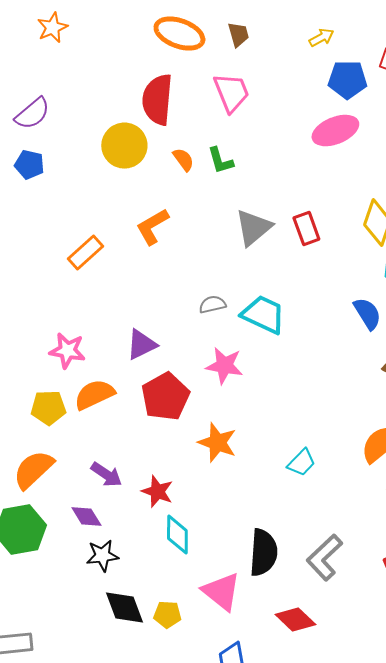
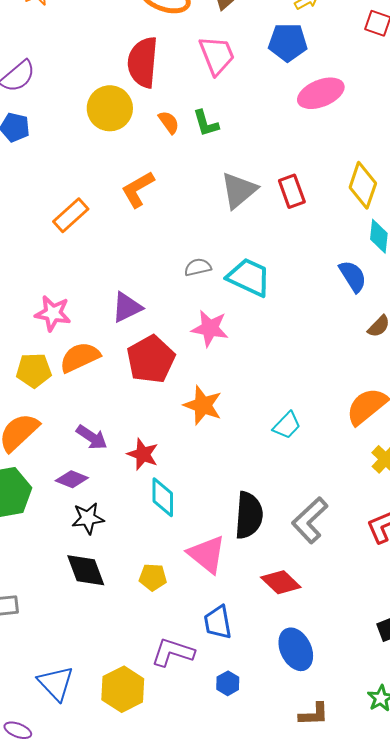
blue pentagon: (347, 80) -> (288, 42), moved
purple diamond: (86, 517) -> (72, 479), turned -36
black diamond: (124, 608) -> (86, 570), moved

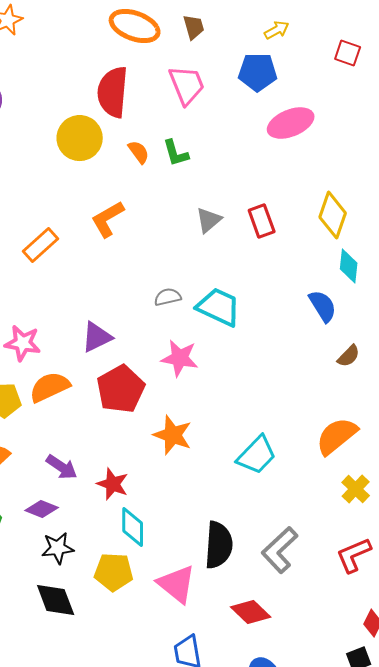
gray triangle: (239, 190) -> (209, 220), size x0.7
cyan trapezoid: (287, 425) -> (257, 455), size x1.4
yellow pentagon: (153, 577) -> (114, 572), moved, size x1.4

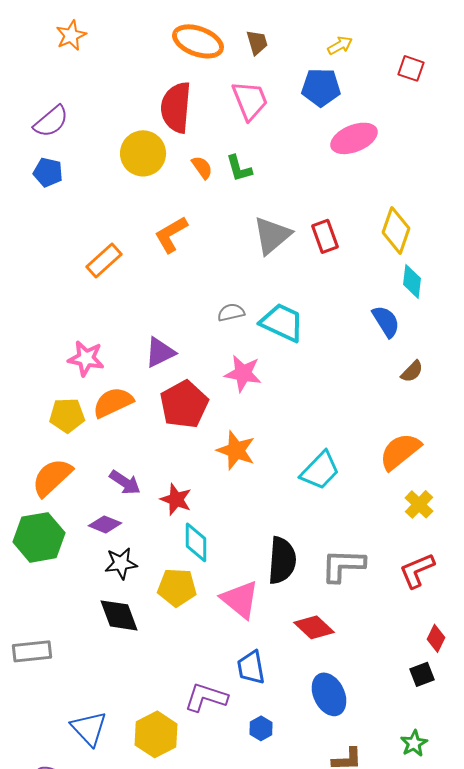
gray triangle: (209, 220) -> (272, 235), size x1.5
gray L-shape: (280, 550) -> (343, 565), turned 45

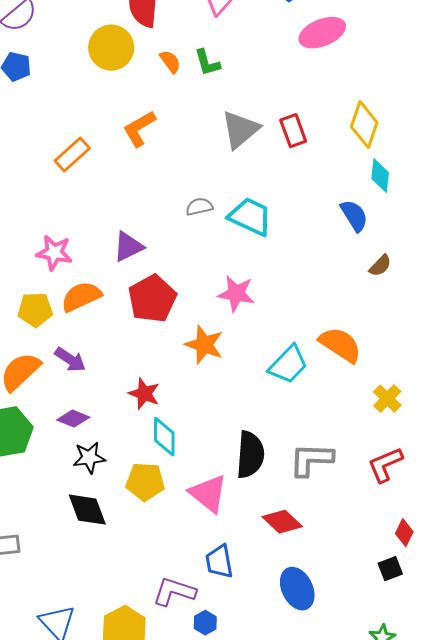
pink star: (243, 373) -> (236, 294), moved
orange semicircle: (400, 451) -> (340, 345), moved, turned 72
purple arrow: (125, 482) -> (70, 360), moved
blue hexagon: (261, 728) -> (205, 623), moved

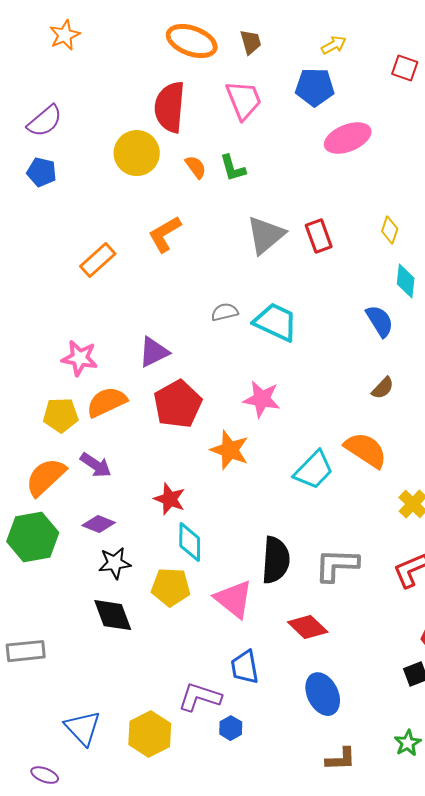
yellow diamond: (364, 125) -> (390, 230), size x0.6
brown semicircle: (380, 266) -> (383, 388), moved

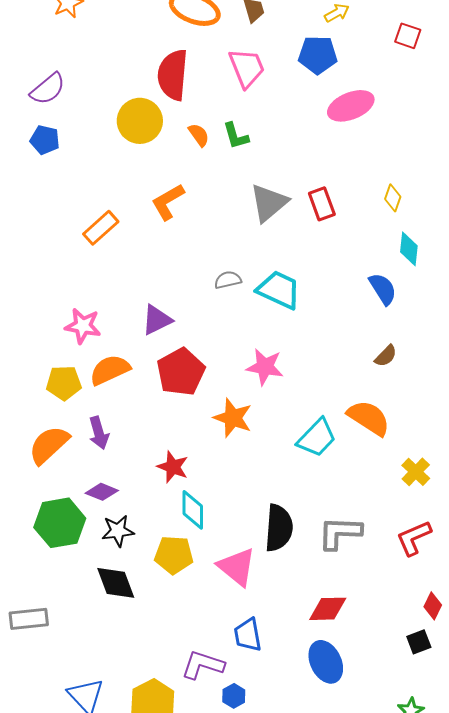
purple arrow: (96, 465) -> (99, 433), turned 40
green hexagon: (33, 537) -> (60, 523), moved
red diamond: (308, 627) -> (328, 609), moved, turned -45

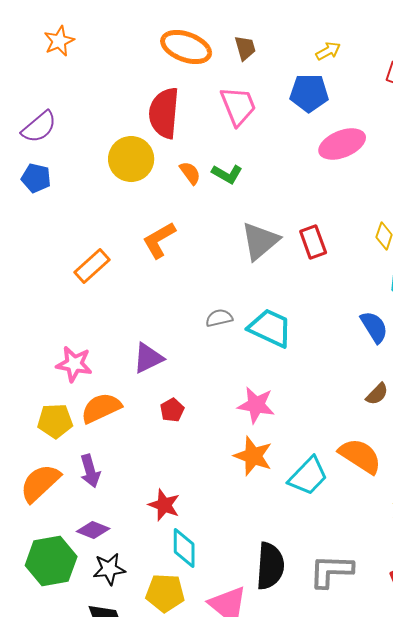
green L-shape: (236, 136) -> (227, 174), turned -44
red pentagon: (181, 372) -> (172, 410), size x0.5
orange star: (233, 418) -> (253, 456), moved

